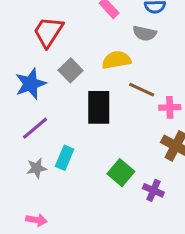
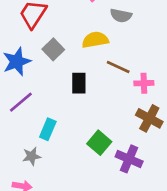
black rectangle: (99, 107) -> (79, 83), size x0.7
gray star: (36, 168) -> (32, 156), moved
purple cross: (153, 190) -> (129, 159), size x1.4

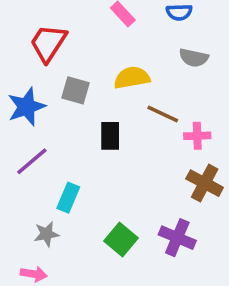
gray semicircle: (121, 16) -> (194, 58), moved
gray square: (53, 49) -> (76, 90), turned -30
green square: (99, 143) -> (121, 239), moved

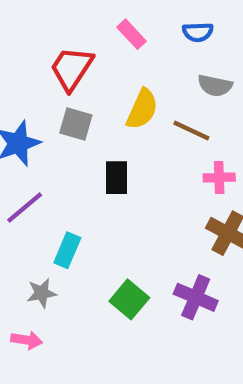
red trapezoid: (48, 43) -> (72, 68), moved
yellow semicircle: (132, 78) -> (142, 109), turned 124
brown line: (163, 114) -> (191, 130), moved

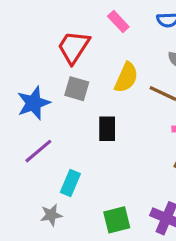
green square: (129, 299) -> (117, 220), turned 36

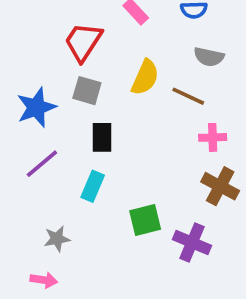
black rectangle: (107, 129) -> (102, 137), moved
cyan rectangle: (70, 183) -> (93, 186), moved
green square: (117, 220) -> (145, 220), moved

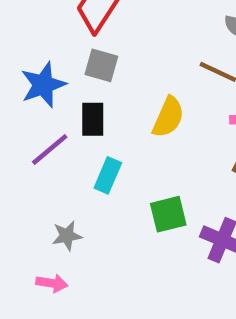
yellow semicircle: (145, 77) -> (168, 117), moved
black rectangle: (102, 137) -> (93, 119), moved

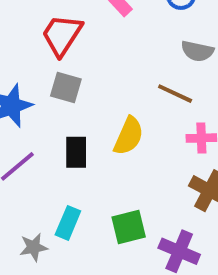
black rectangle: (93, 119) -> (76, 152), moved
cyan rectangle: (108, 175) -> (68, 223), moved

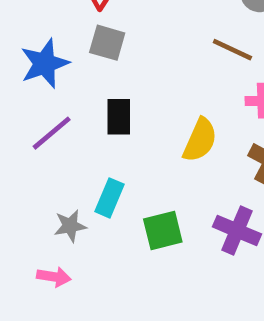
yellow semicircle: (129, 136) -> (200, 140), moved
green square: (129, 227) -> (163, 230), moved

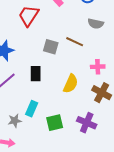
gray square: (107, 43) -> (51, 47), moved
brown line: (232, 50) -> (75, 42), moved

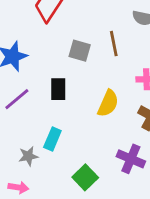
brown line: (75, 42) -> (114, 44), turned 54
green square: (55, 123) -> (85, 177), moved, turned -30

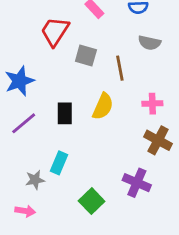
gray square: (80, 51) -> (86, 55), moved
yellow semicircle: (108, 103) -> (103, 106), moved

